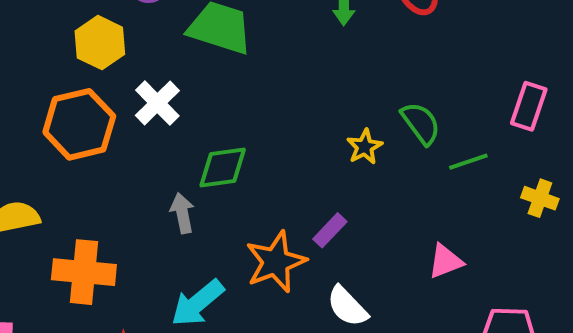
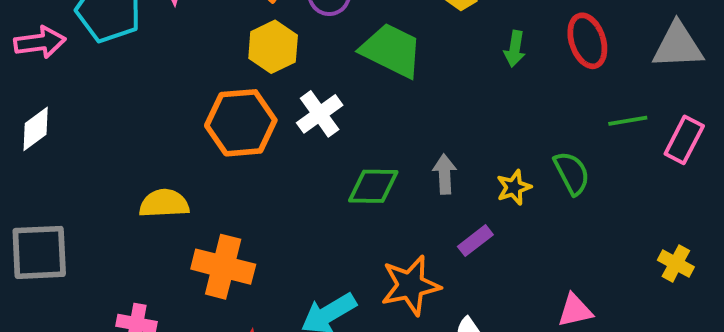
pink rectangle: (529, 106) -> (684, 140), moved
green line: (468, 162) -> (628, 121), moved
gray arrow: (182, 213) -> (445, 174), moved
purple rectangle: (330, 230) -> (475, 241), moved

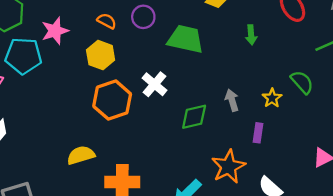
yellow hexagon: (273, 47) -> (101, 55), moved
green arrow: (515, 49) -> (251, 35), moved
purple rectangle: (475, 241) -> (258, 133), turned -30

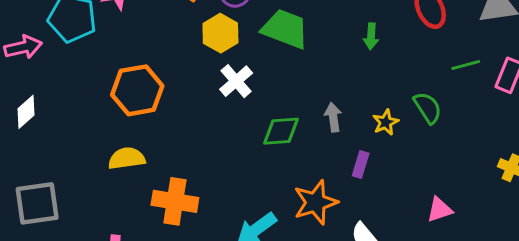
yellow hexagon: (101, 55) -> (220, 33), moved
orange hexagon: (112, 100) -> (137, 90), moved

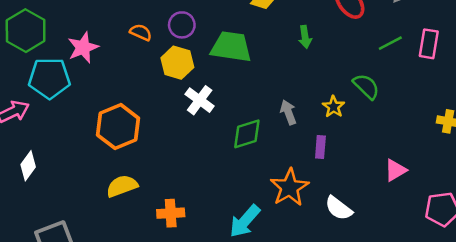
orange cross: (175, 201) -> (171, 213), size x0.7

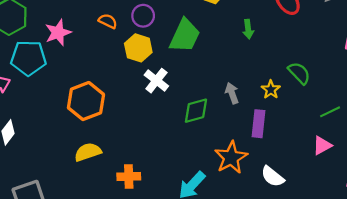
green line: (390, 43) -> (330, 112), moved
green trapezoid: (231, 47) -> (185, 36), turned 105
purple rectangle: (320, 147) -> (259, 124), size x1.4

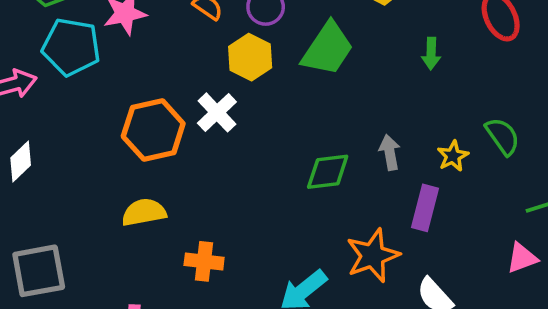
white cross: (156, 81) -> (217, 112), moved

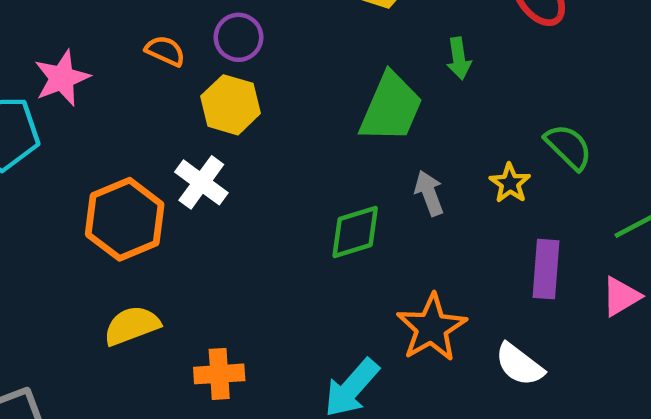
green trapezoid: (328, 49) -> (391, 108), moved
purple rectangle: (425, 208) -> (546, 269), moved

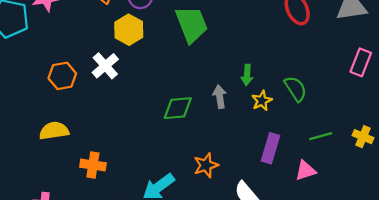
green arrow: (459, 58) -> (247, 75), moved
green trapezoid: (391, 108) -> (191, 24), moved, turned -57
orange hexagon: (125, 219) -> (62, 76), size x0.7
orange star: (431, 328) -> (206, 165), size x0.7

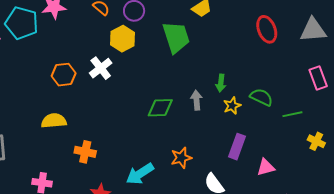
pink rectangle: (361, 62) -> (318, 78), turned -45
green semicircle: (296, 89) -> (261, 97), turned -35
green line: (321, 136) -> (292, 114), moved

